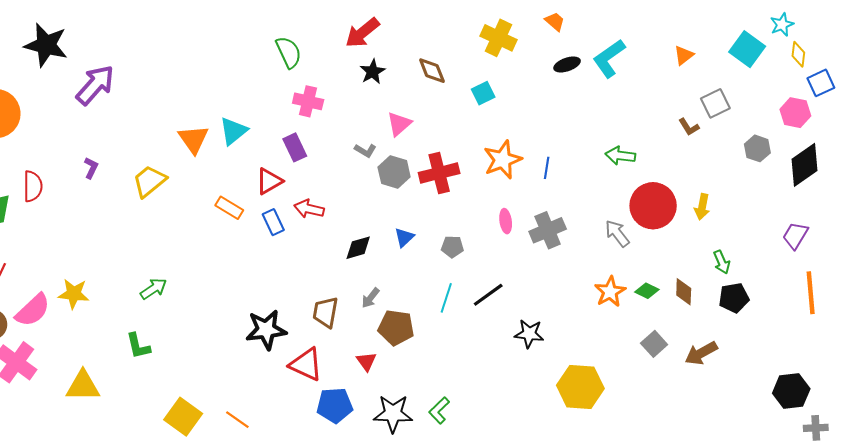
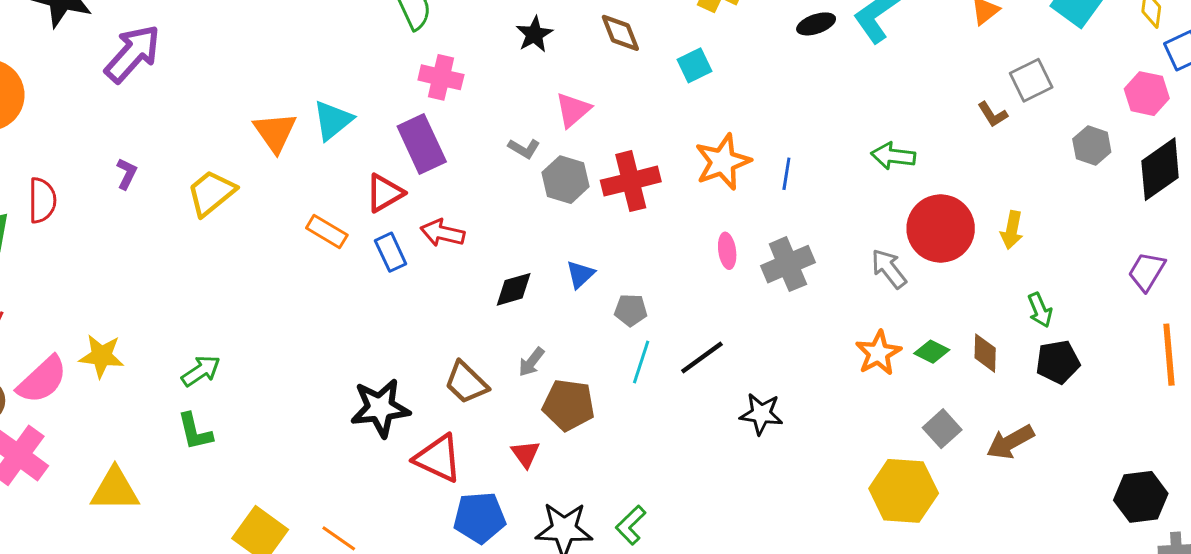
purple rectangle: (295, 147) -> (422, 144), size x1.4
gray pentagon: (452, 247) -> (631, 310), moved
green arrow: (153, 289) -> (201, 371), moved
brown trapezoid: (325, 312) -> (466, 383), turned -56
yellow hexagon: (580, 387) -> (904, 491), moved

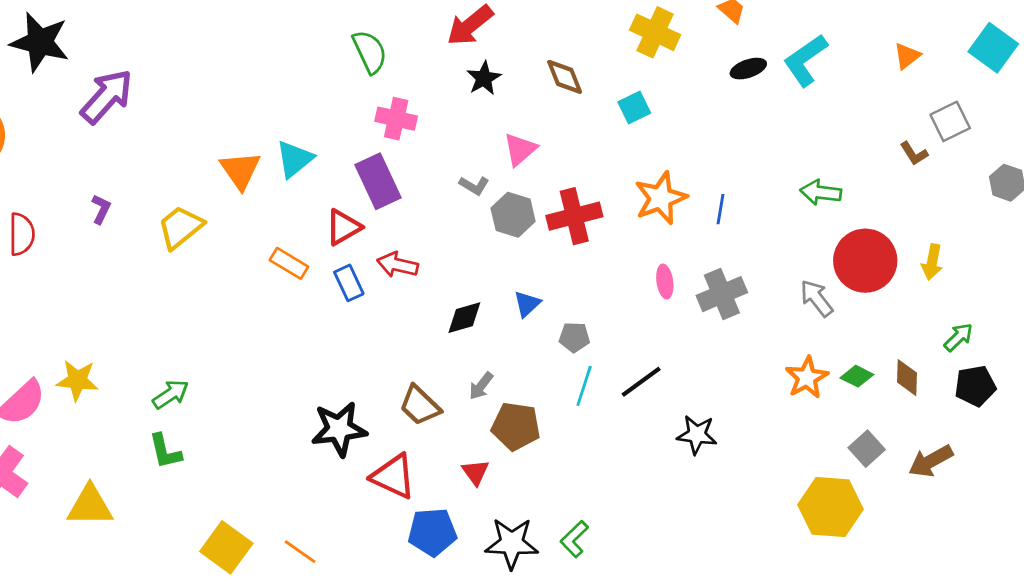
green arrow: (1040, 310) -> (959, 337), turned -112

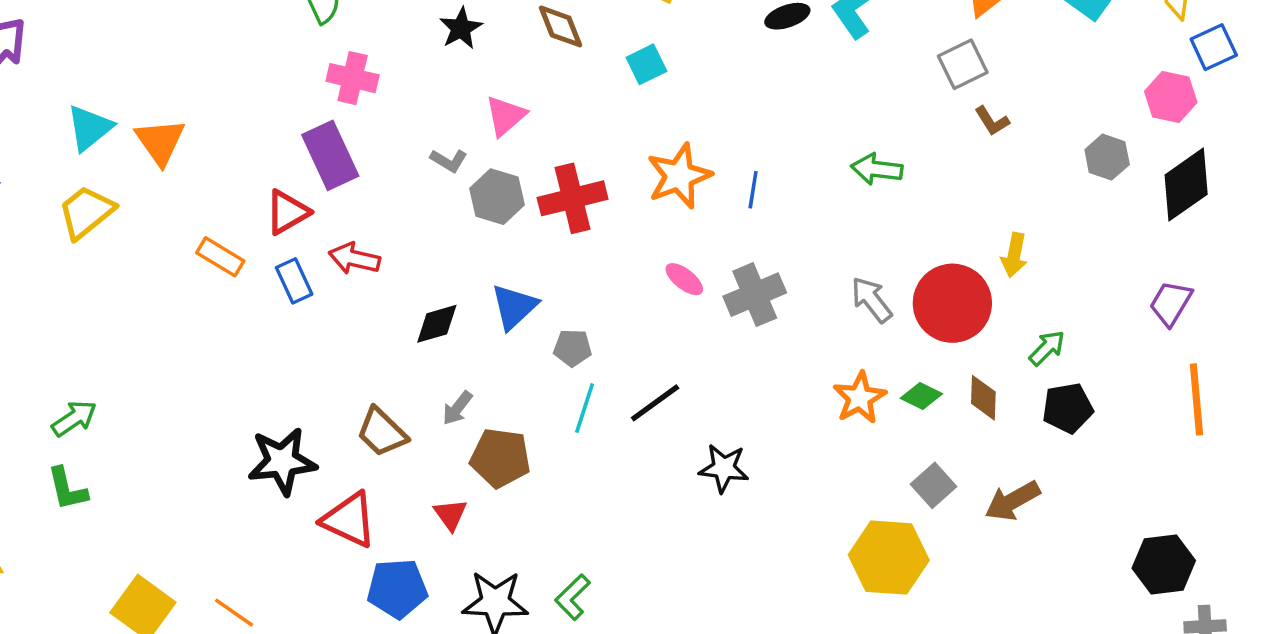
gray square: (950, 121) -> (963, 64), moved
cyan triangle: (295, 159) -> (90, 128), moved
red circle: (865, 261) -> (952, 303), moved
pink ellipse: (665, 282) -> (684, 279), turned -44
blue triangle: (527, 304) -> (514, 307), size x1.4

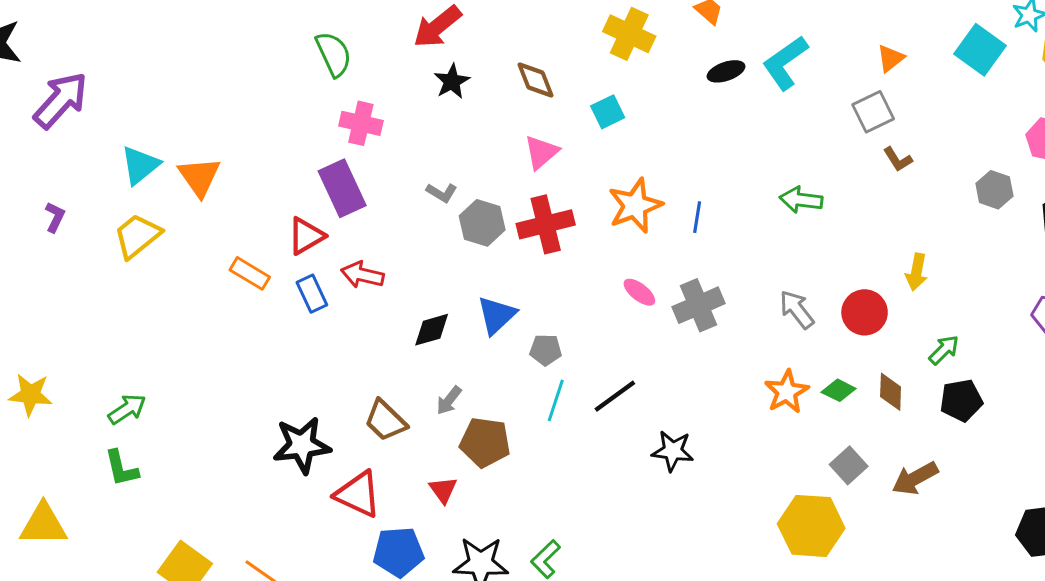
pink triangle: (506, 116) -> (541, 152), moved
red circle: (952, 303) -> (865, 312), size x0.7

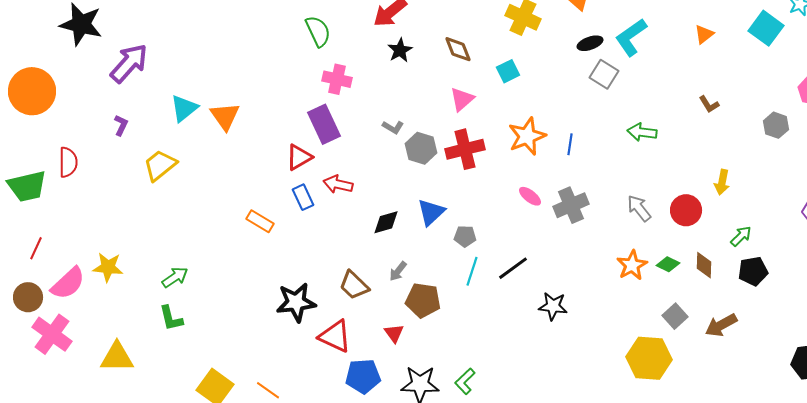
gray square: (873, 112) -> (604, 74), moved, turned -32
purple L-shape: (55, 217) -> (121, 125), moved
yellow trapezoid: (137, 236) -> (160, 165), moved
orange rectangle: (250, 273) -> (260, 221), moved

